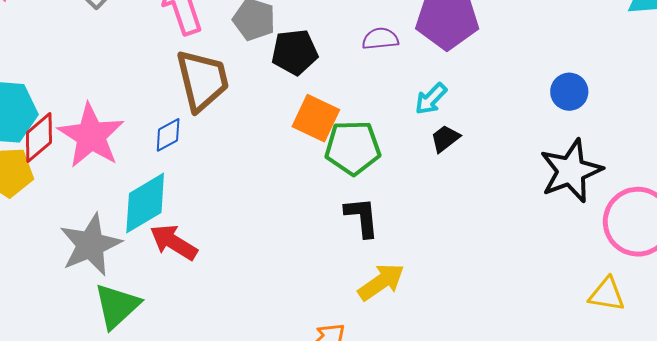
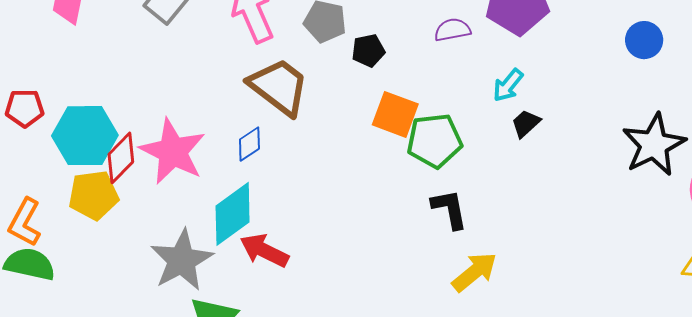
black pentagon: (295, 52) -> (368, 51), size x0.7
brown trapezoid: (202, 80) -> (279, 87), turned -34
blue circle: (569, 92) -> (644, 40), moved

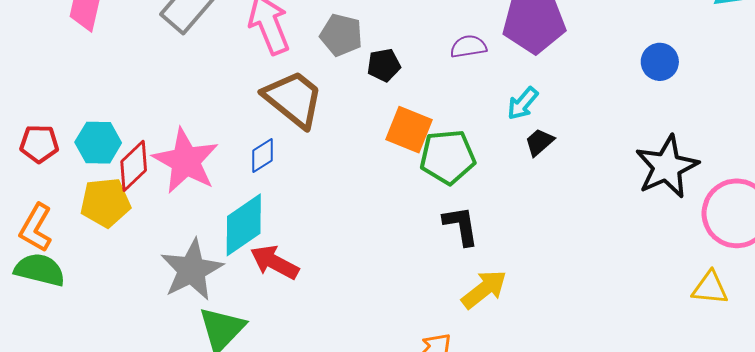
red pentagon: (25, 108) -> (39, 144), moved
cyan hexagon: (85, 136) -> (98, 143), size x0.7

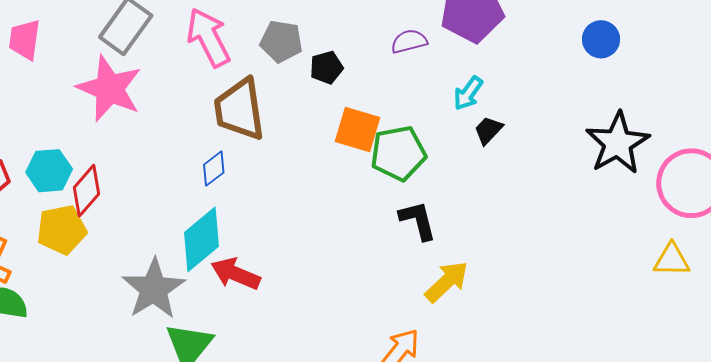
brown trapezoid: (293, 99) -> (240, 109), turned -132
pink star: (186, 161) -> (109, 89), moved

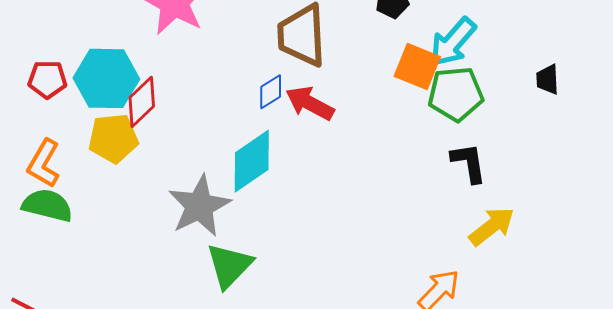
cyan arrow: (468, 93) -> (453, 42), moved, size x1.5
black trapezoid: (488, 130) -> (547, 79), turned -52
cyan hexagon: (49, 171) -> (106, 78), size x1.4
red arrow: (236, 274) -> (310, 103), moved

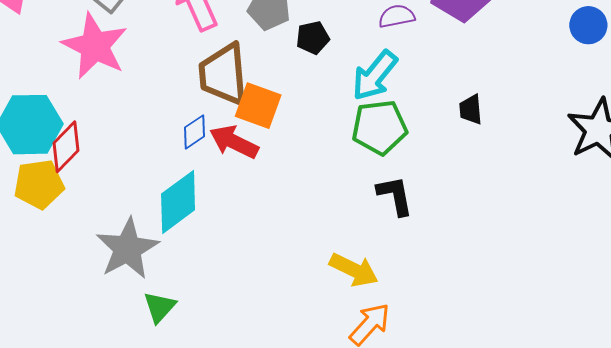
orange square: (417, 67) -> (258, 106), moved
yellow arrow: (492, 226) -> (354, 270), moved, turned 66
green triangle: (229, 266) -> (160, 307), size x0.7

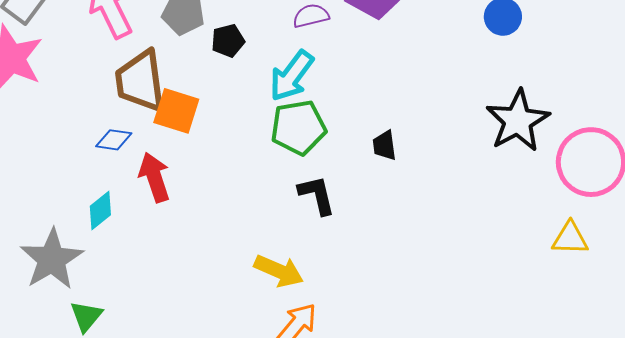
black trapezoid: (471, 109) -> (384, 145), moved
blue diamond: (194, 132) -> (114, 140), turned 45
red arrow: (234, 142) -> (154, 177), moved, turned 48
cyan diamond: (178, 202) -> (100, 210), size x0.6

